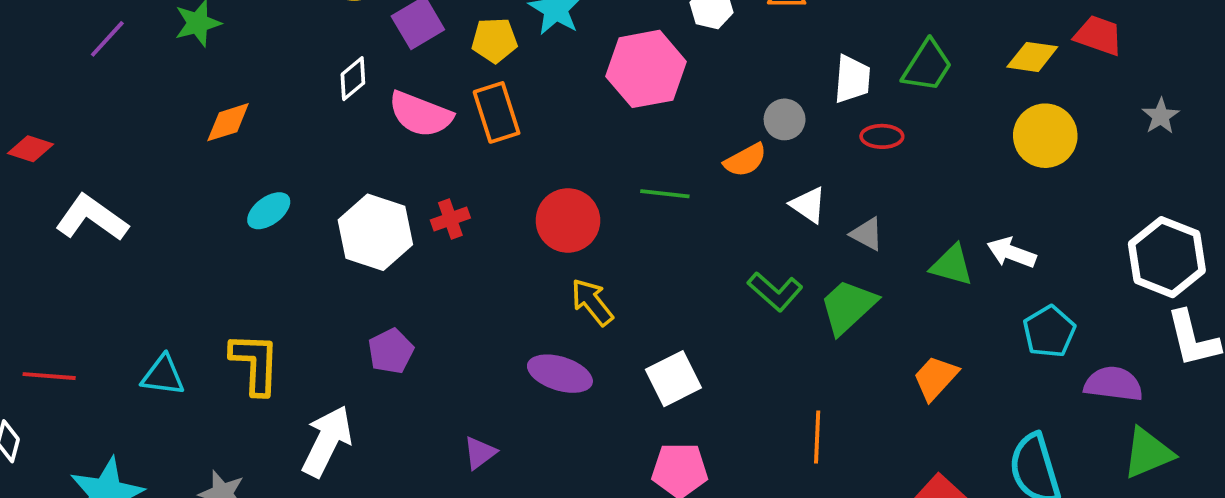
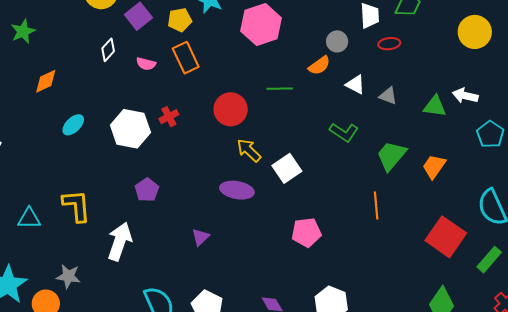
pink semicircle: (420, 114) -> (146, 64), size x0.6
green trapezoid: (848, 307) -> (391, 156), moved
white square: (673, 379) -> (287, 168), moved

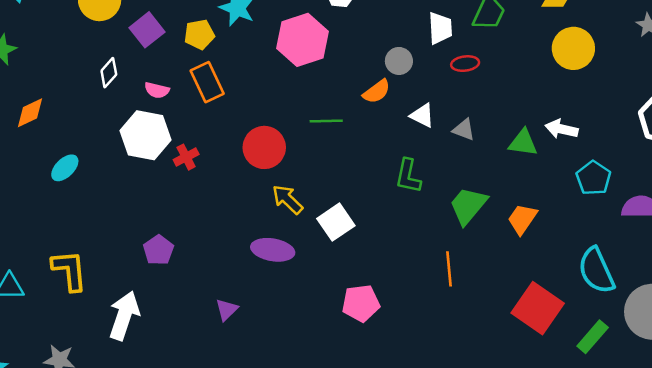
white hexagon: (130, 129) -> (145, 135), moved
green L-shape: (344, 132) -> (408, 176), turned 68

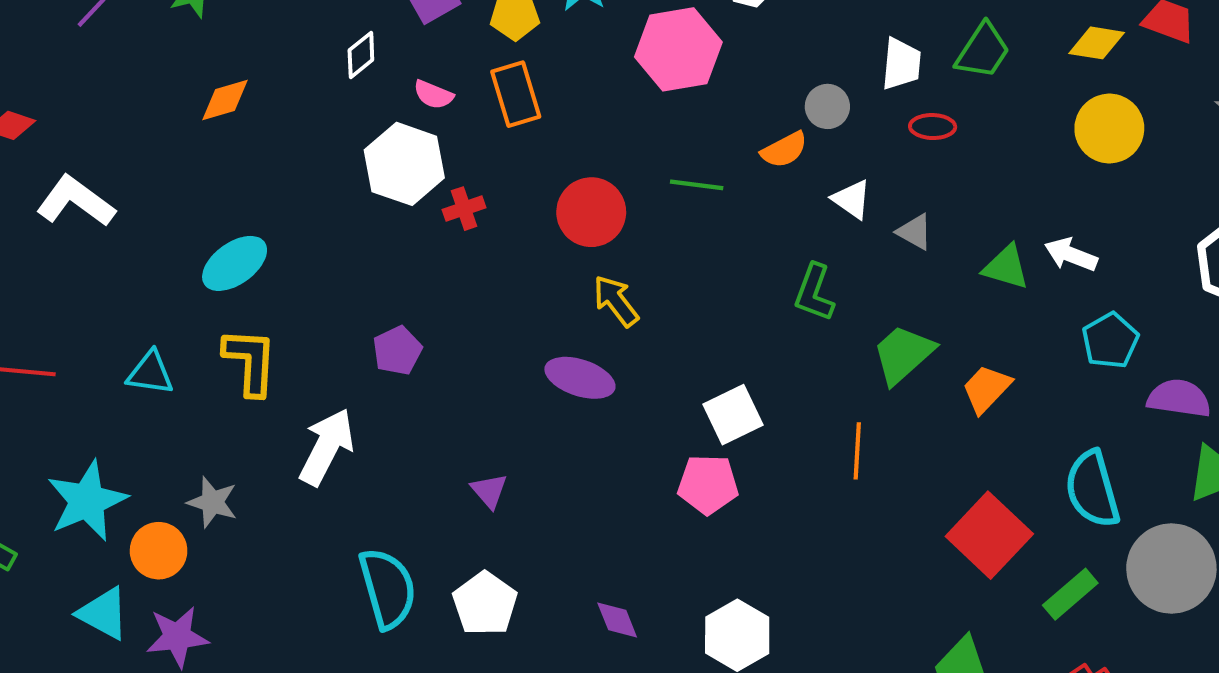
cyan ellipse: (65, 168) -> (235, 263), moved, size x1.4
white square: (336, 222) -> (733, 415), moved
purple triangle: (227, 310) -> (489, 491), moved, turned -35

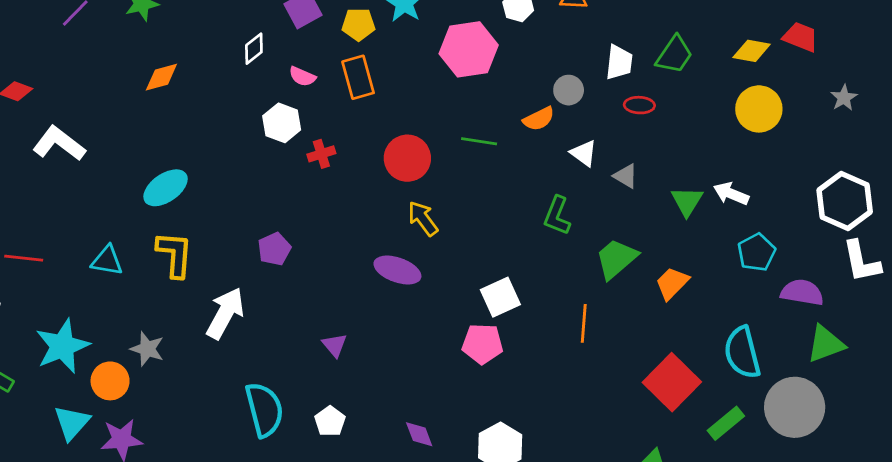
white hexagon: (404, 164) -> (282, 123), size x0.7
green triangle: (1006, 267) -> (687, 201), turned 44
white pentagon: (485, 604) -> (330, 421), size x0.7
cyan triangle: (103, 613) -> (72, 423), turned 42

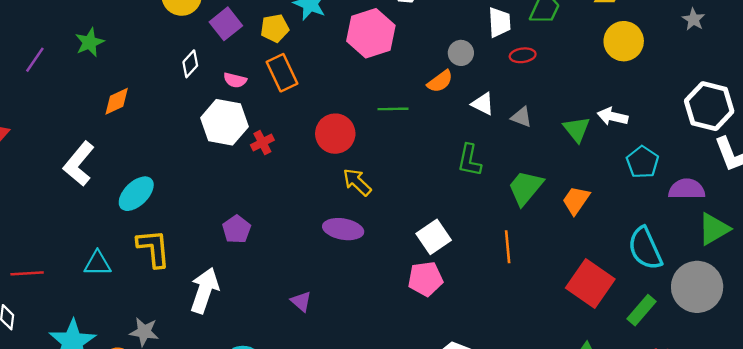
white hexagon: (282, 123) -> (224, 122), size x1.4
white L-shape: (59, 144) -> (79, 164), moved, turned -78

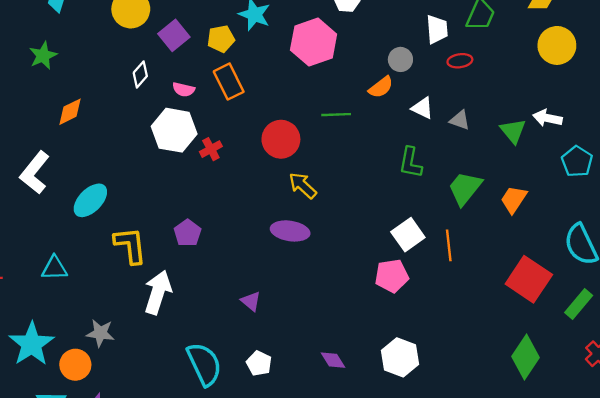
white square: (434, 237) -> (408, 235), moved
yellow L-shape: (154, 248) -> (130, 245), moved
pink pentagon: (425, 279) -> (392, 276), moved

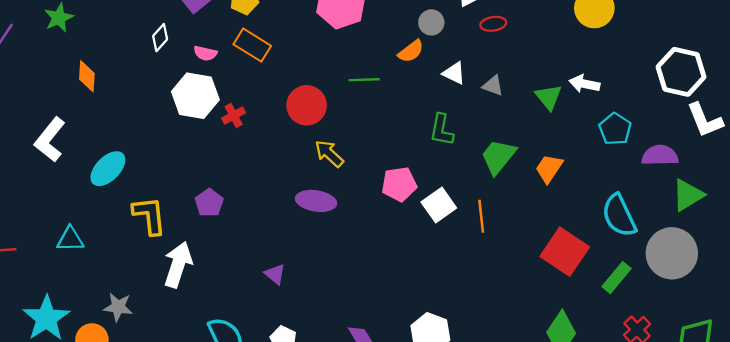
orange rectangle: (229, 82) -> (252, 45), turned -32
orange diamond: (70, 112) -> (87, 76), turned -60
pink pentagon: (392, 276) -> (399, 184), moved

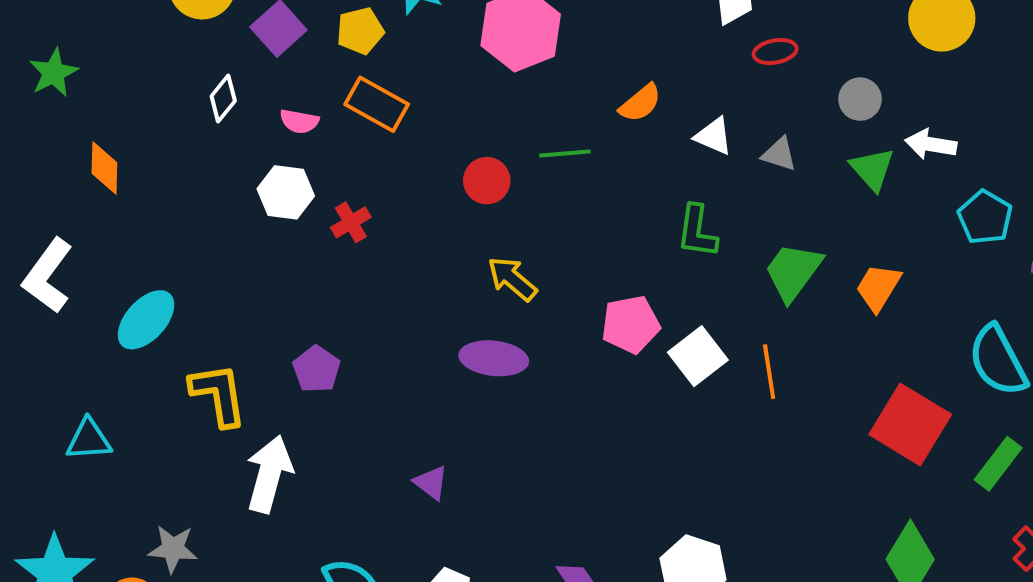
gray circle: (431, 22) -> (860, 99), moved
white hexagon: (195, 96) -> (286, 192), size x0.7
red circle: (307, 105) -> (487, 181), moved, size x0.7

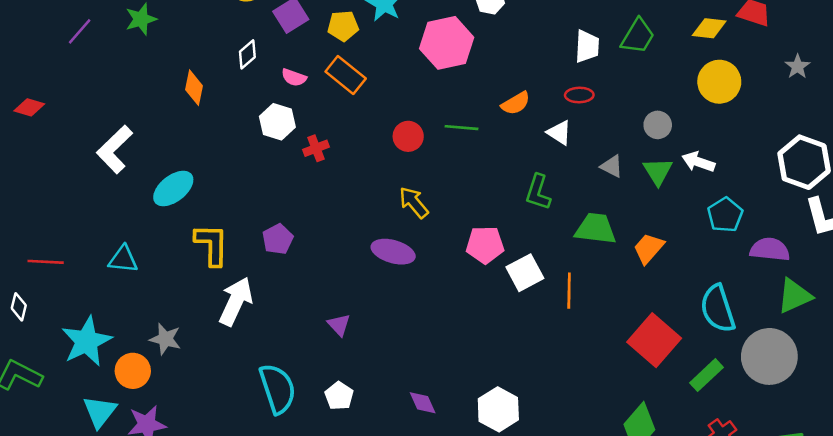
red ellipse: (775, 51) -> (579, 95), moved
gray triangle: (779, 154) -> (612, 166), moved
orange diamond: (104, 168) -> (194, 88), moved
green trapezoid: (793, 272) -> (596, 229), turned 51

